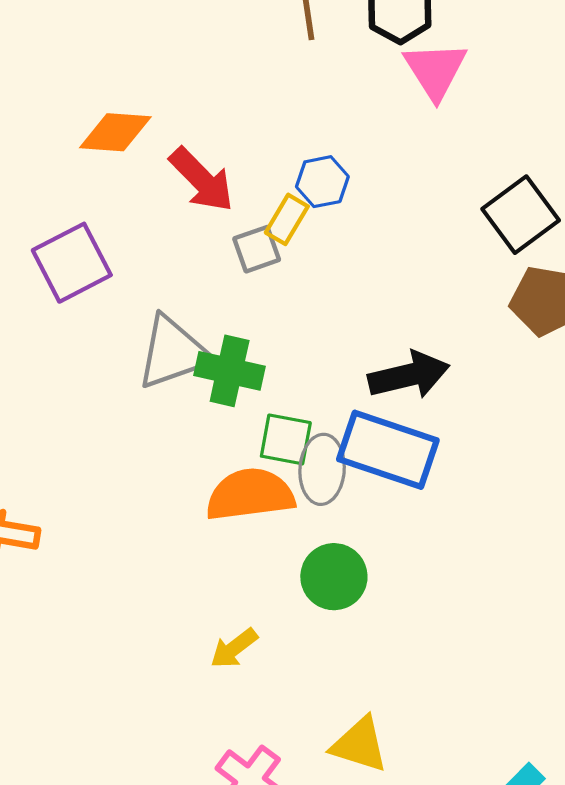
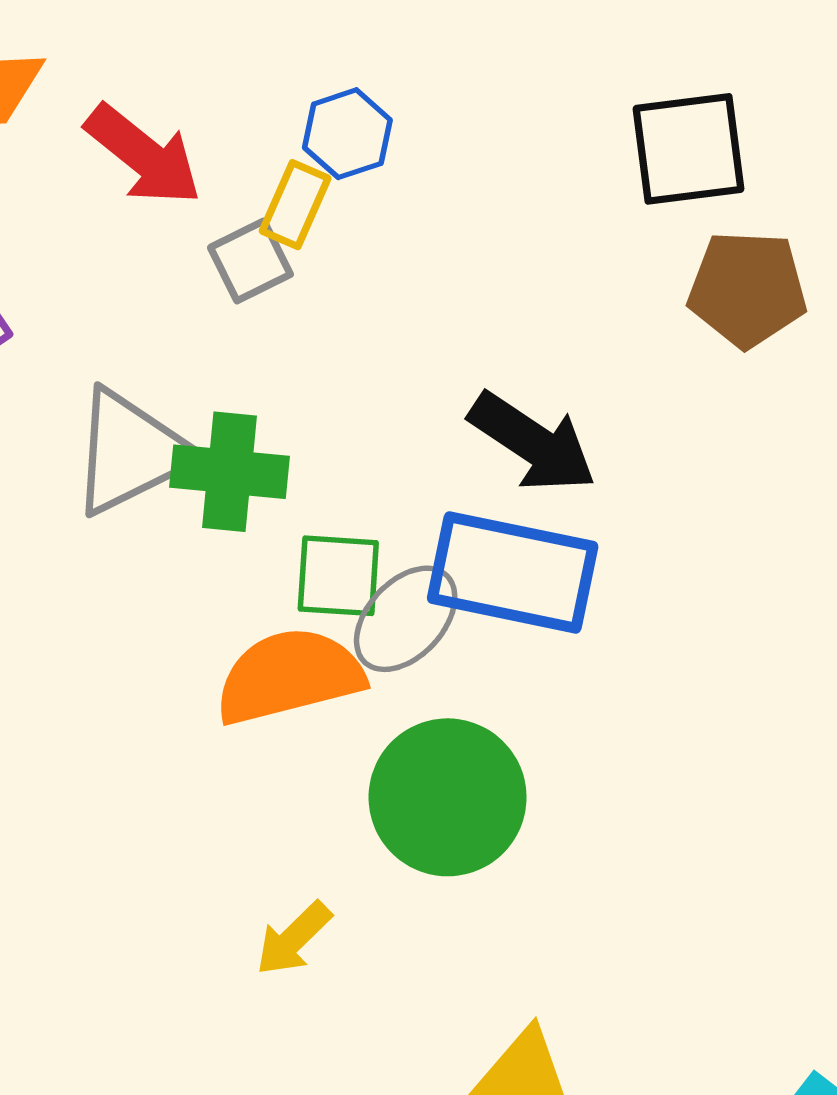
black square: (521, 215) -> (689, 149), turned 36
black arrow: (409, 375) -> (533, 442), turned 54
gray ellipse: (322, 469) -> (406, 619), turned 46
green circle: (334, 577) -> (448, 797), size x1.4

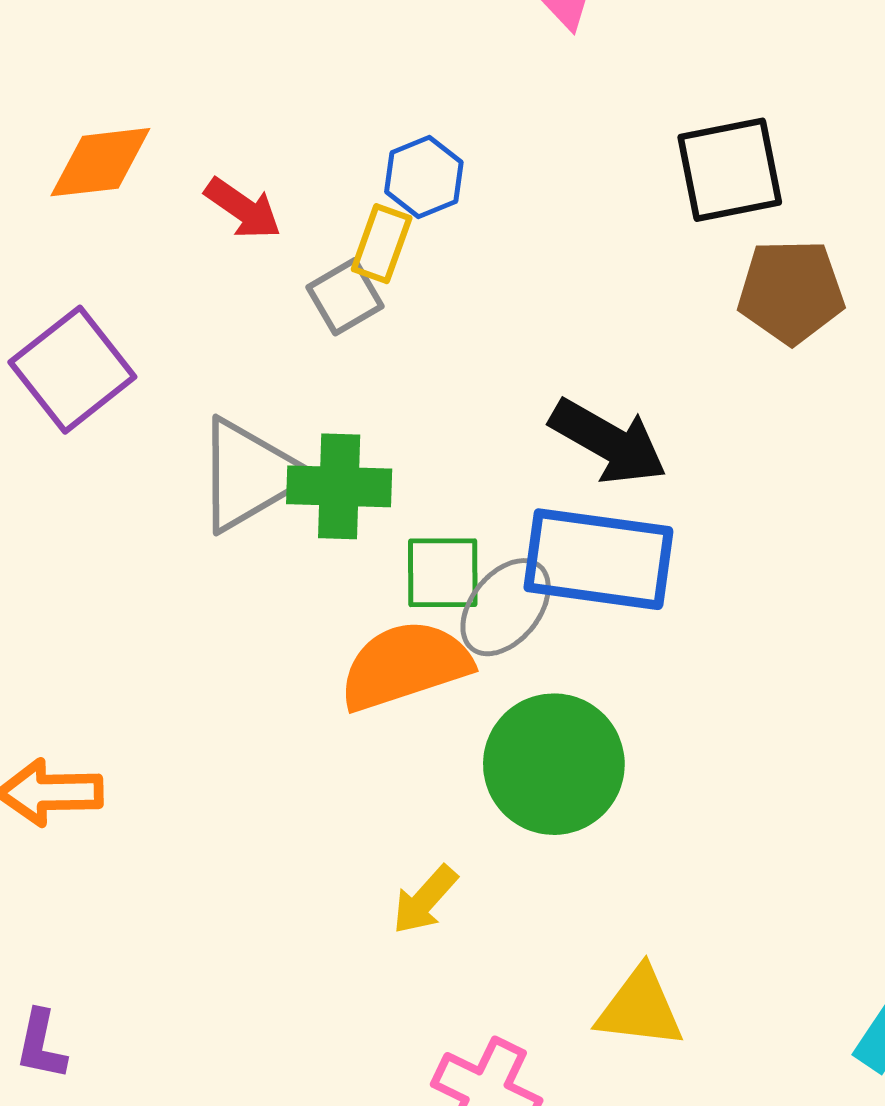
red arrow: (143, 155) -> (243, 209), size x0.7

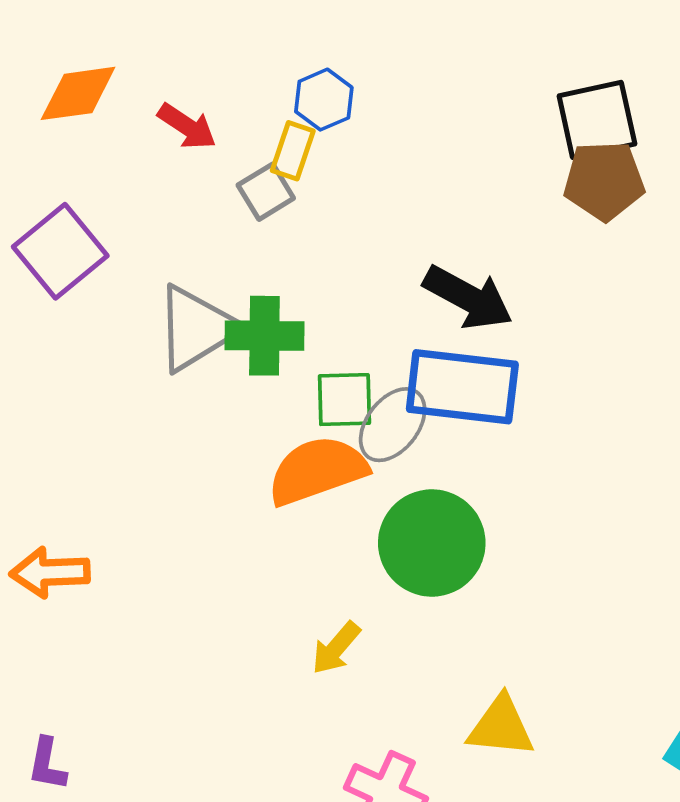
black square: (730, 170) -> (597, 120), moved

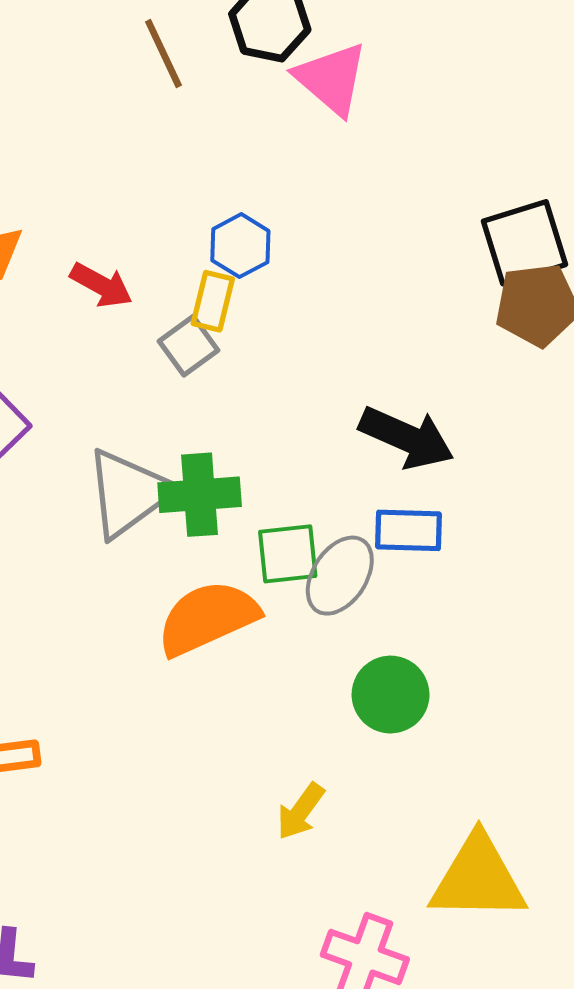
blue rectangle: (462, 387) -> (408, 530), size x0.6
orange semicircle: (317, 470) -> (208, 618), moved
green circle: (432, 543) -> (391, 695), size x0.7
yellow triangle: (501, 727) -> (478, 878), size x1.4

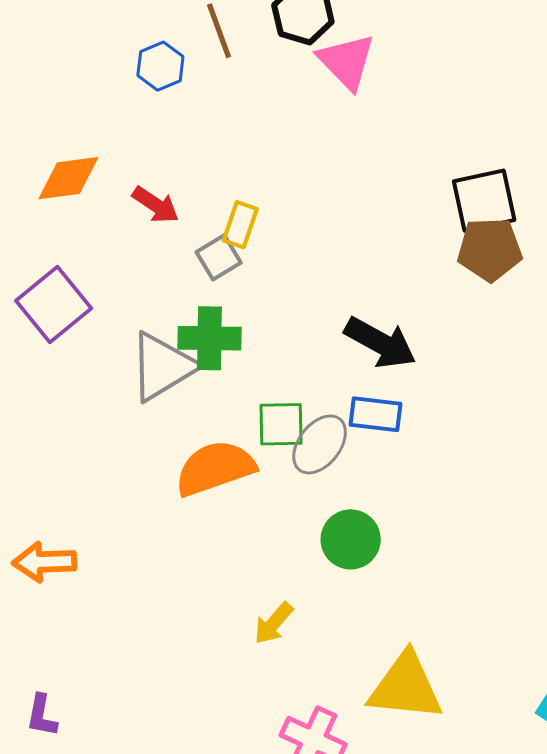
blue hexagon: (240, 246) -> (160, 66), moved
green cross: (200, 495) -> (209, 338), moved

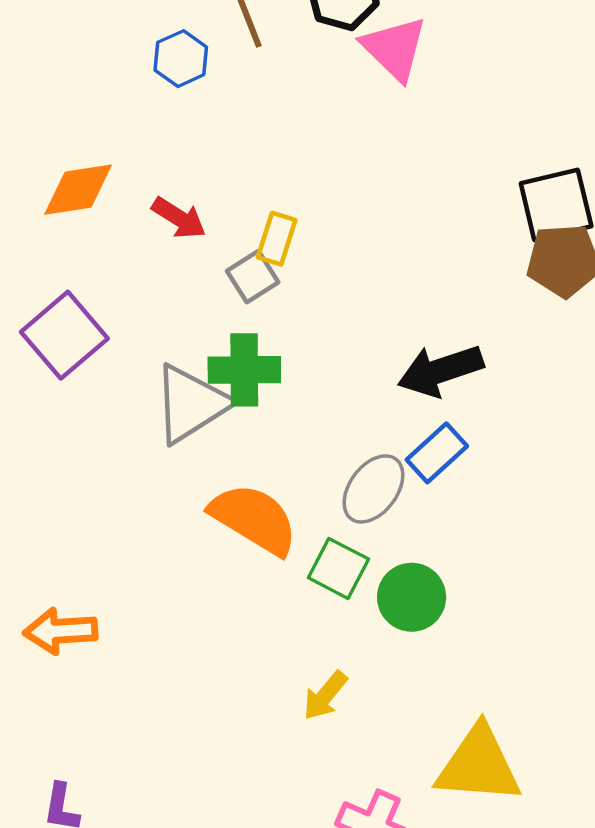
black arrow: (380, 343) -> (441, 371), turned 134
blue rectangle: (376, 414) -> (437, 453), turned -48
green square: (281, 424) -> (338, 568), moved, turned 30
orange semicircle: (215, 468) -> (254, 519), turned 52

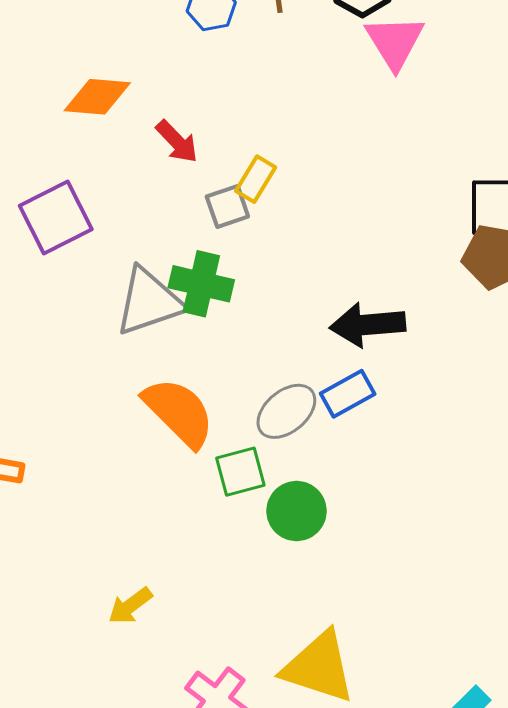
green square: (338, 568) -> (240, 472), turned 34
yellow arrow: (325, 696) -> (130, 606), moved

